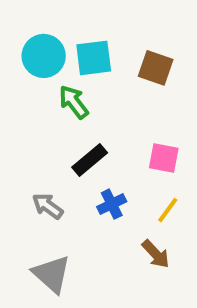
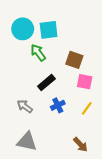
brown square: (156, 68) -> (74, 60), moved
brown arrow: (156, 254) -> (81, 145), moved
gray triangle: (52, 274) -> (27, 141), turned -30

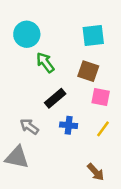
cyan square: (49, 30) -> (93, 35), moved
blue cross: (58, 105) -> (69, 125), turned 32
gray triangle: (27, 141) -> (17, 157), moved

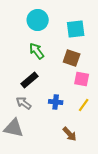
cyan circle: (27, 34) -> (38, 20), moved
black rectangle: (55, 98) -> (30, 80), moved
brown arrow: (96, 172) -> (70, 134), moved

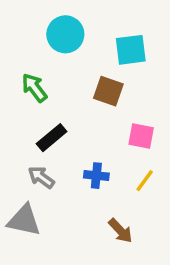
green arrow: (37, 51) -> (34, 88), moved
brown square: (72, 58) -> (108, 91), moved

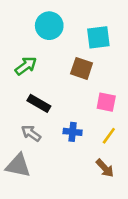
green arrow: (34, 88) -> (26, 66), turned 90
black rectangle: (52, 138) -> (39, 103), turned 70
brown arrow: (120, 231) -> (105, 168), moved

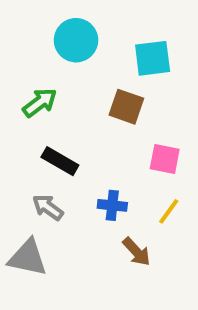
brown arrow: (105, 168) -> (136, 252), moved

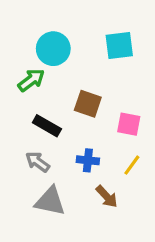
cyan circle: (76, 40) -> (53, 49), moved
brown square: (126, 107) -> (88, 104), moved
gray triangle: (28, 258) -> (50, 201), moved

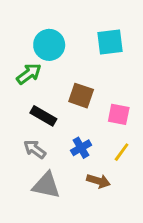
blue cross: (88, 160) -> (81, 148), turned -36
brown arrow: (107, 196) -> (98, 181), turned -30

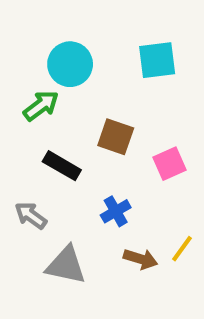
pink square: (119, 114) -> (170, 164), turned -35
gray arrow: (35, 149) -> (31, 215), moved
yellow line: (122, 152) -> (182, 249), moved

